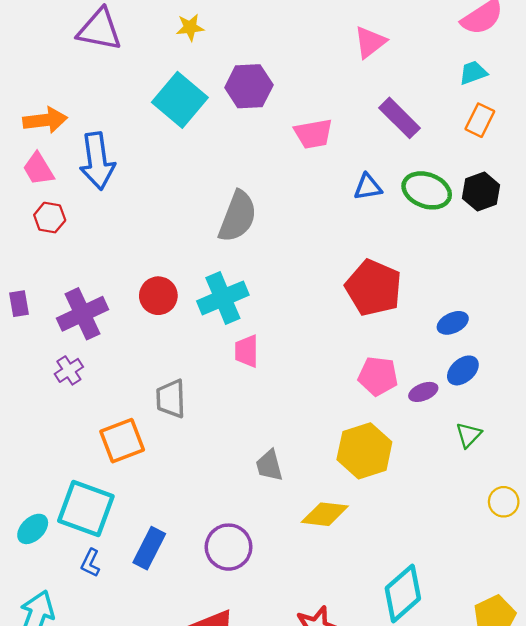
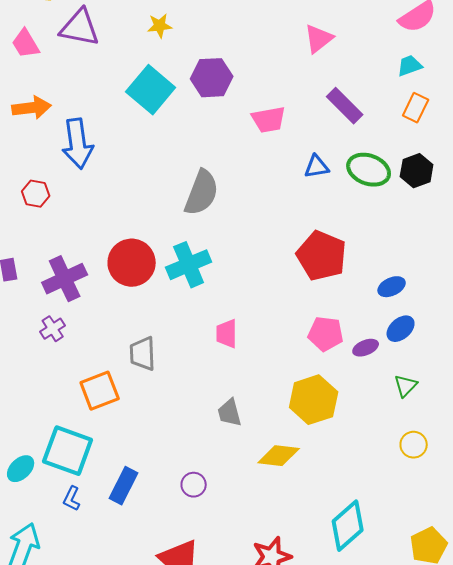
pink trapezoid: (38, 169) -> (26, 44), moved
red circle: (158, 296) -> (132, 263), size x1.4
pink trapezoid: (247, 351) -> (227, 334), moved
yellow circle: (504, 502) -> (414, 445), moved
purple circle: (229, 547) -> (194, 485), size x0.6

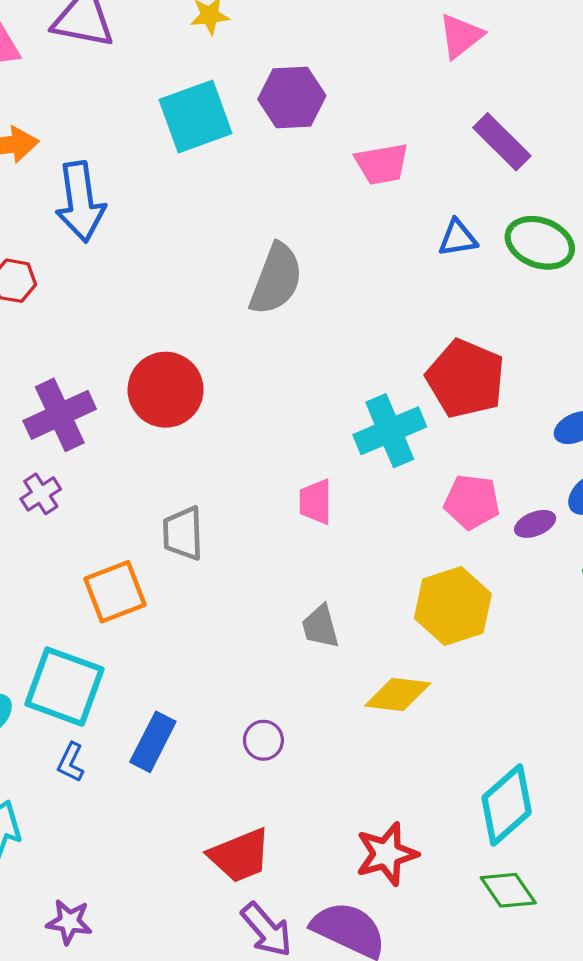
cyan square: (151, 90) -> (196, 116), turned 30
cyan cross: (189, 265) -> (390, 431), moved

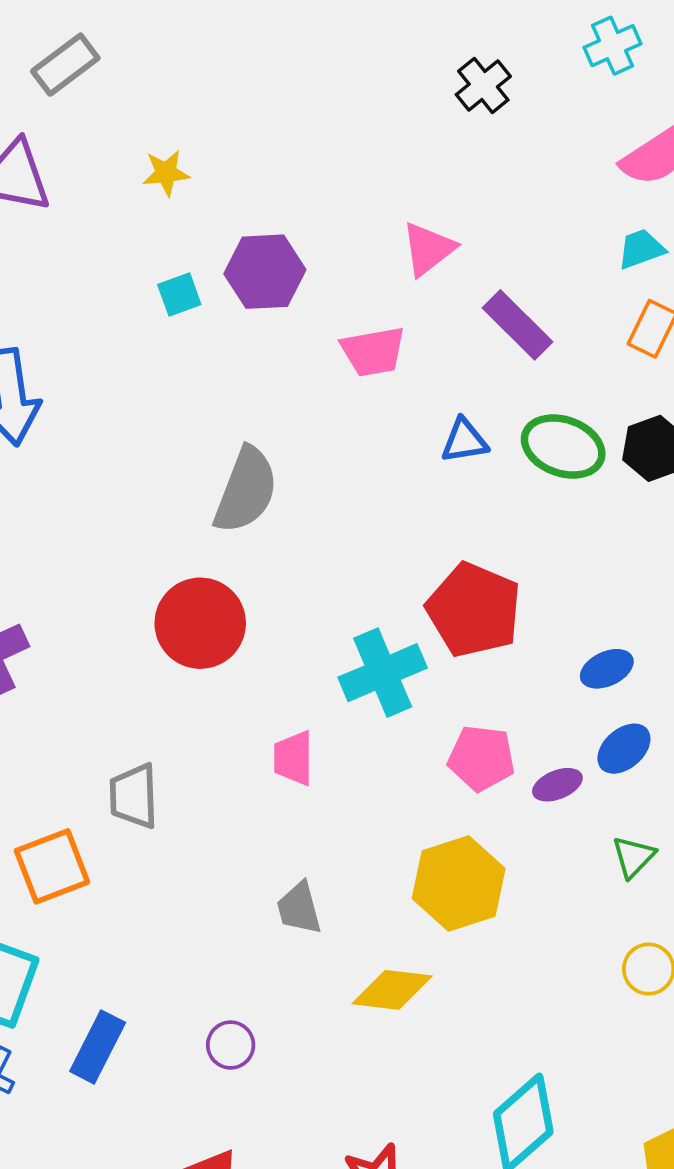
pink triangle: (461, 36) -> (428, 249), moved
cyan square: (196, 116) -> (179, 295), moved, size x0.5
red circle: (166, 390) -> (200, 623), moved

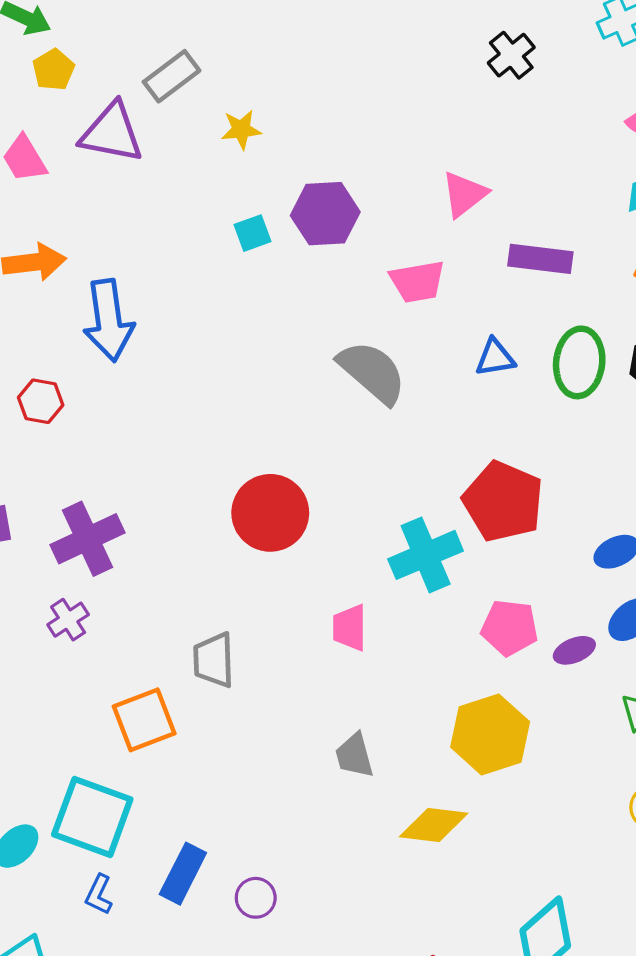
gray rectangle: (65, 65) -> (172, 76), moved
purple rectangle: (518, 325) -> (540, 259), turned -38
green ellipse: (563, 447) -> (579, 362), turned 76
gray semicircle: (246, 490) -> (372, 372), moved, turned -70
purple circle: (231, 1045) -> (256, 898), moved

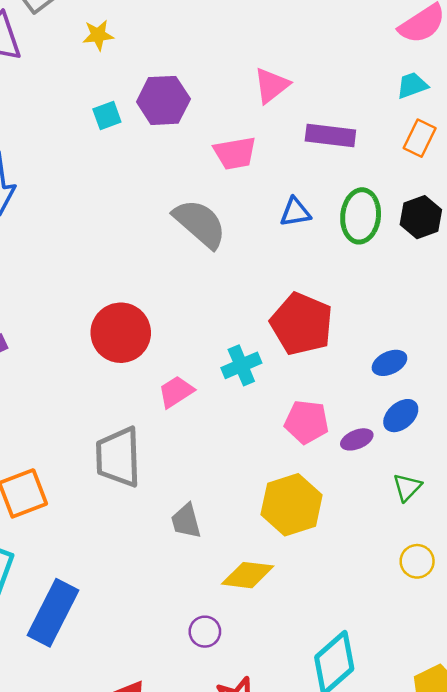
cyan cross: (426, 555) -> (241, 365), size x0.7
pink trapezoid: (350, 628) -> (176, 392), moved, turned 57
gray trapezoid: (214, 660) -> (118, 457), moved, size x1.4
blue rectangle: (183, 874) -> (53, 613), size x1.4
purple circle: (256, 898) -> (205, 632), moved

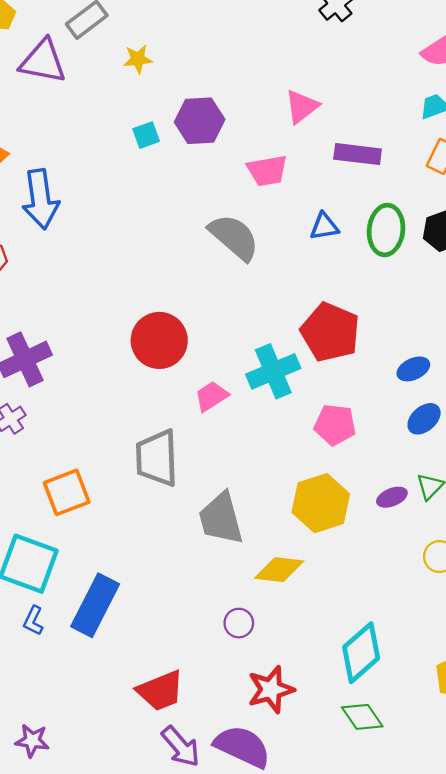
cyan cross: (241, 365) -> (273, 371), size x1.4
purple ellipse: (357, 439) -> (392, 497), moved
gray trapezoid: (186, 521) -> (221, 519), size x1.6

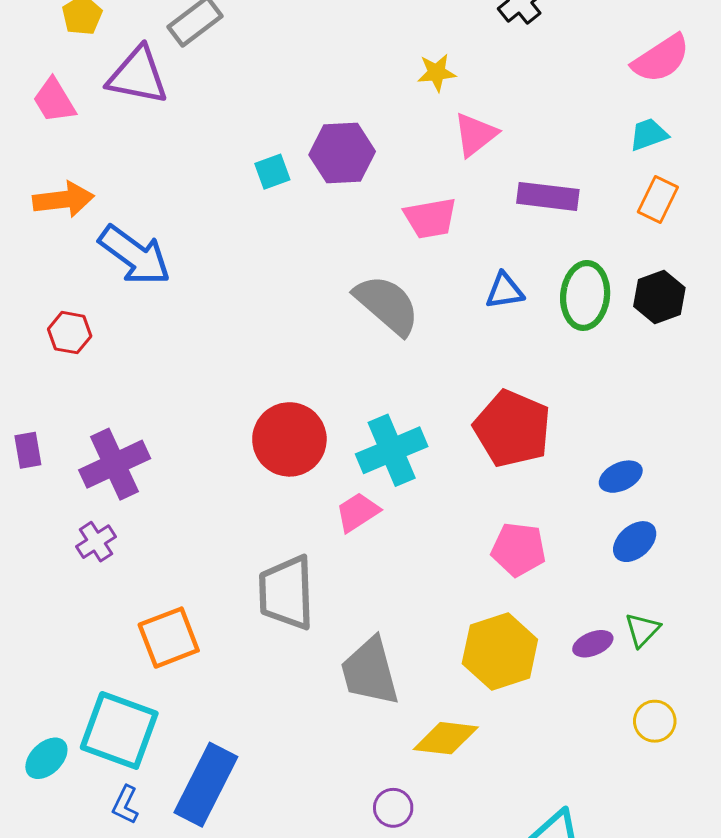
yellow star: (138, 59) -> (437, 73), moved
blue arrow: (40, 199) -> (135, 255), turned -46
cyan cross: (273, 371) -> (392, 450), moved

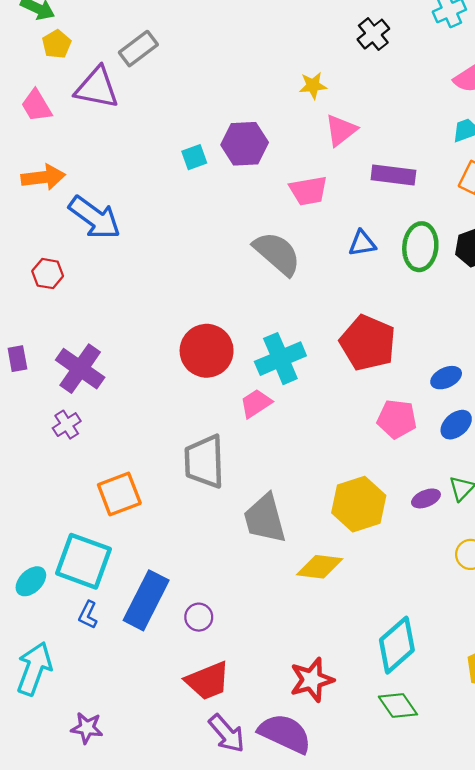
purple cross: (115, 464) -> (80, 369), turned -30
pink pentagon: (519, 549) -> (397, 419), moved
purple circle: (393, 808) -> (199, 617), moved

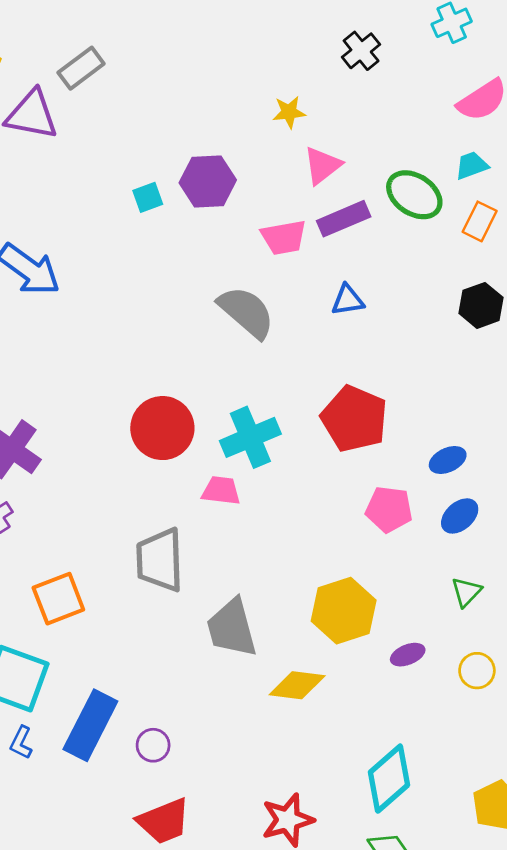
purple rectangle: (393, 175) -> (344, 219), moved, turned -30
green ellipse: (420, 247) -> (414, 195), moved, turned -63
pink trapezoid: (256, 403) -> (221, 491), turned 40
purple ellipse: (426, 498) -> (408, 655), moved

